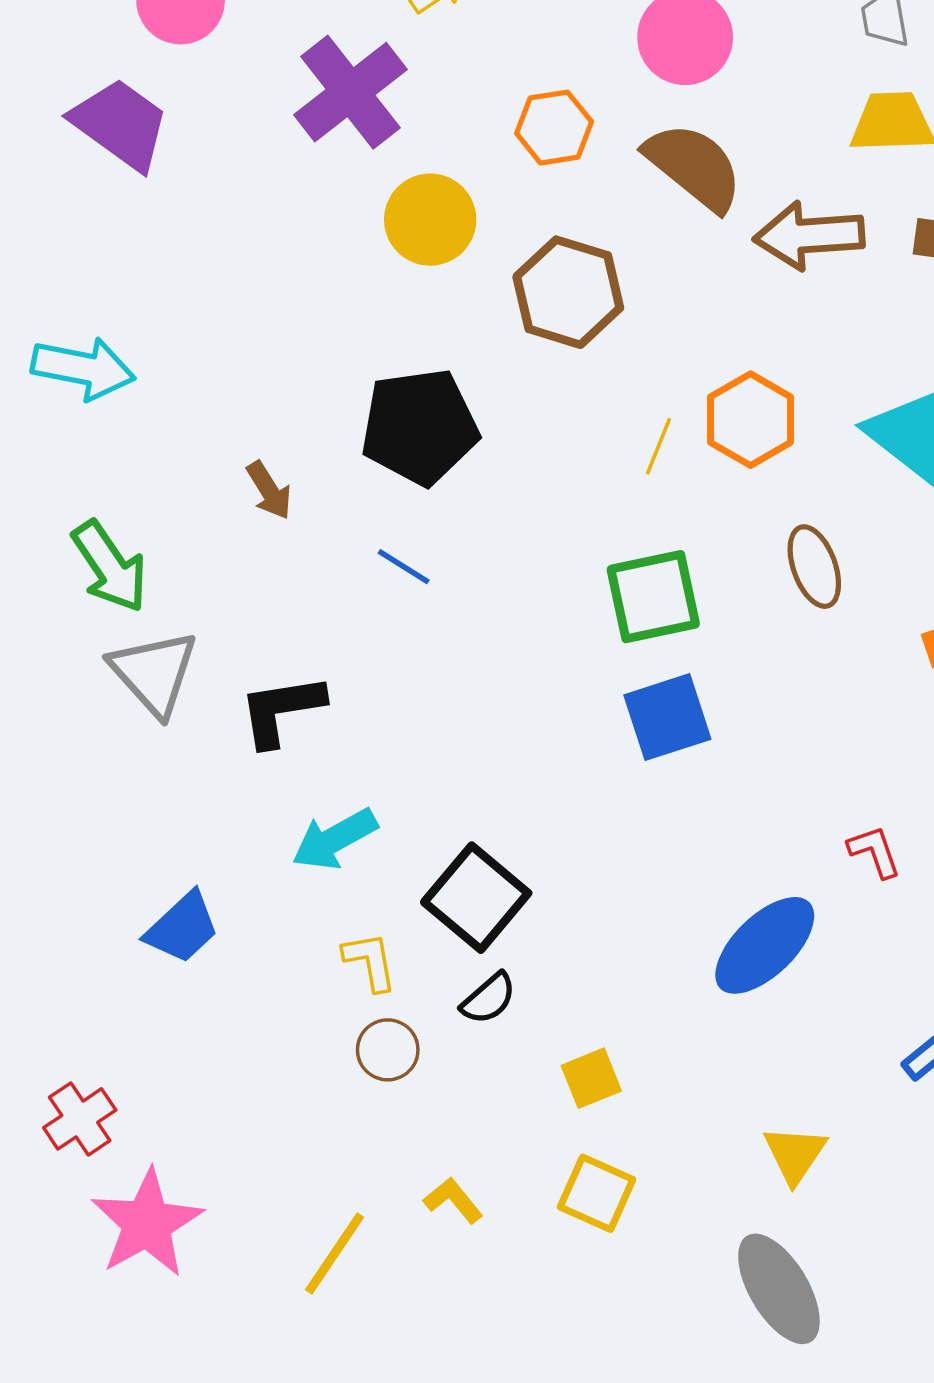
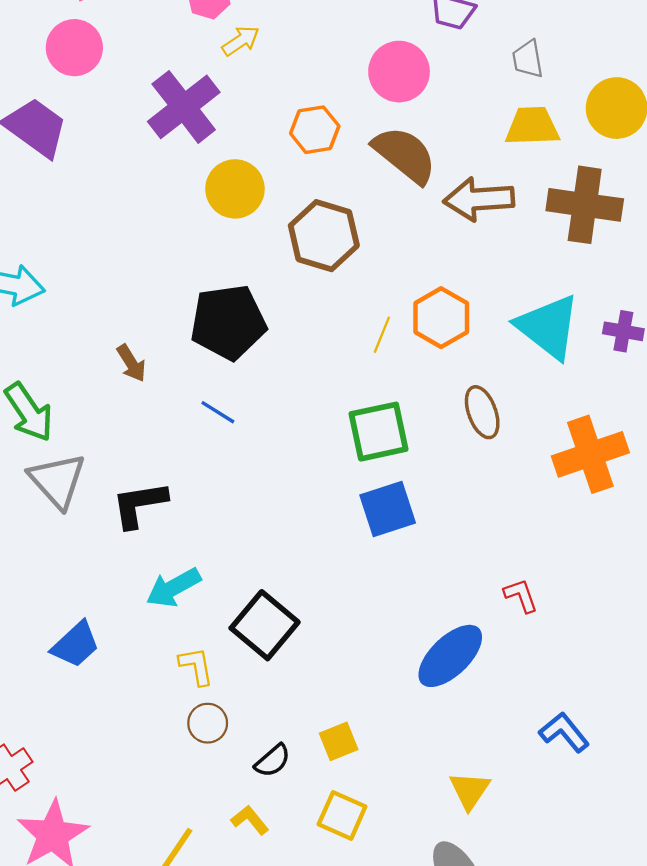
black semicircle: (489, 999) -> (273, 761), moved

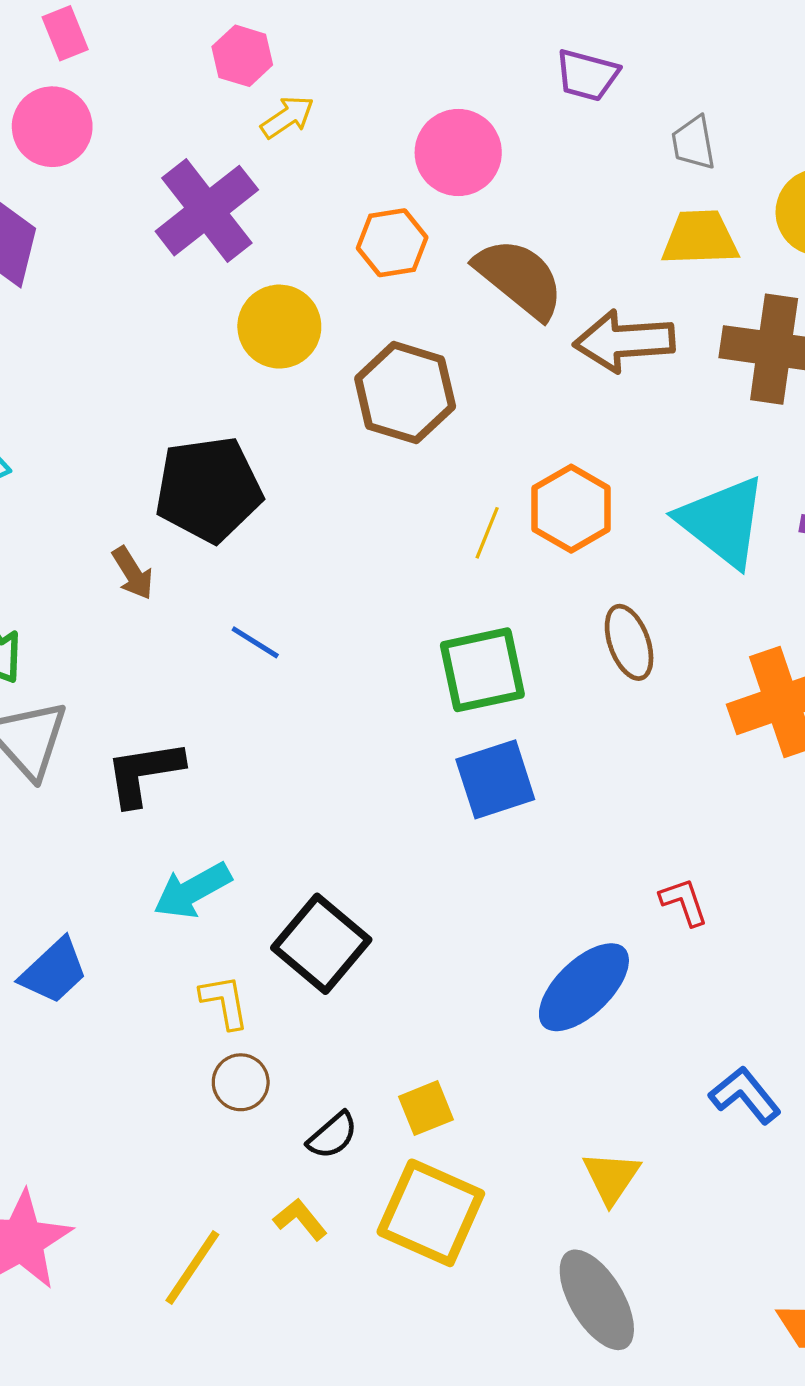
pink circle: (399, 72) -> (458, 153), moved
black pentagon: (228, 322) -> (208, 489), moved
yellow square: (342, 815) -> (431, 1213), size x1.5

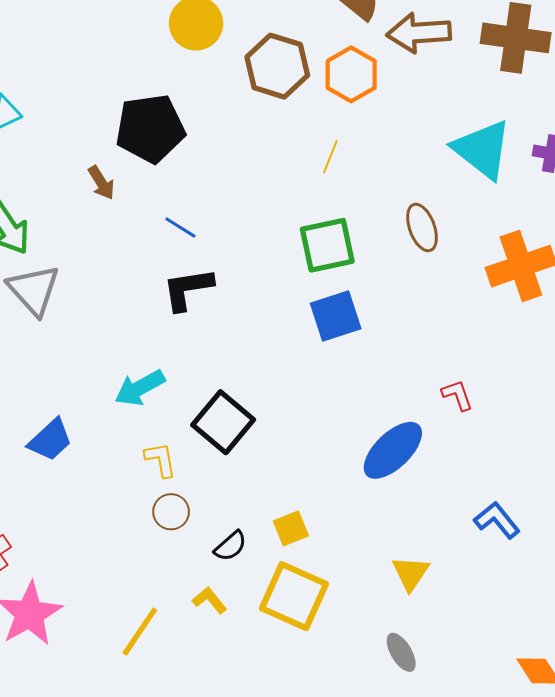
orange hexagon: (571, 509) -> (351, 74), moved
black L-shape: (144, 773) -> (188, 289), moved
gray ellipse: (597, 1300) -> (401, 652), size x0.6

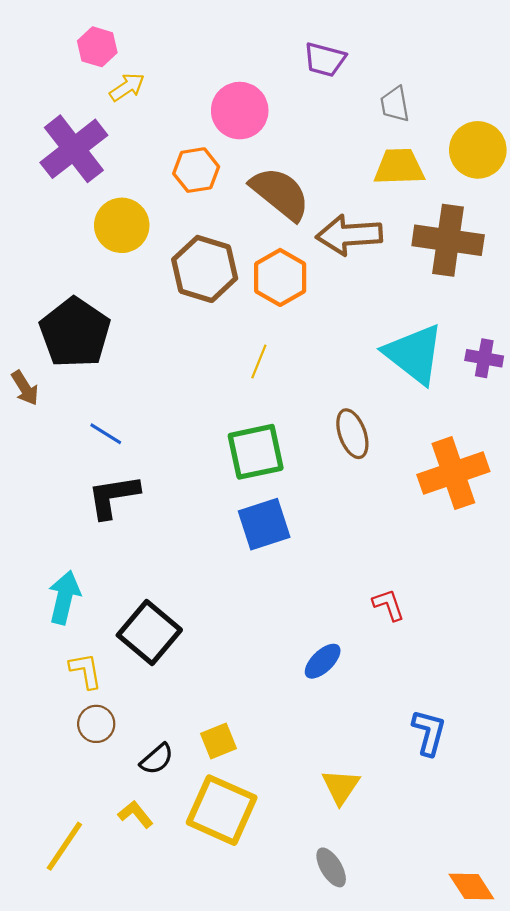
black pentagon: (150, 129) -> (75, 333), turned -30
cyan arrow: (140, 388) -> (64, 597), turned 132
blue ellipse: (393, 450) -> (323, 661), size x0.6
blue L-shape: (497, 520) -> (429, 732), turned 54

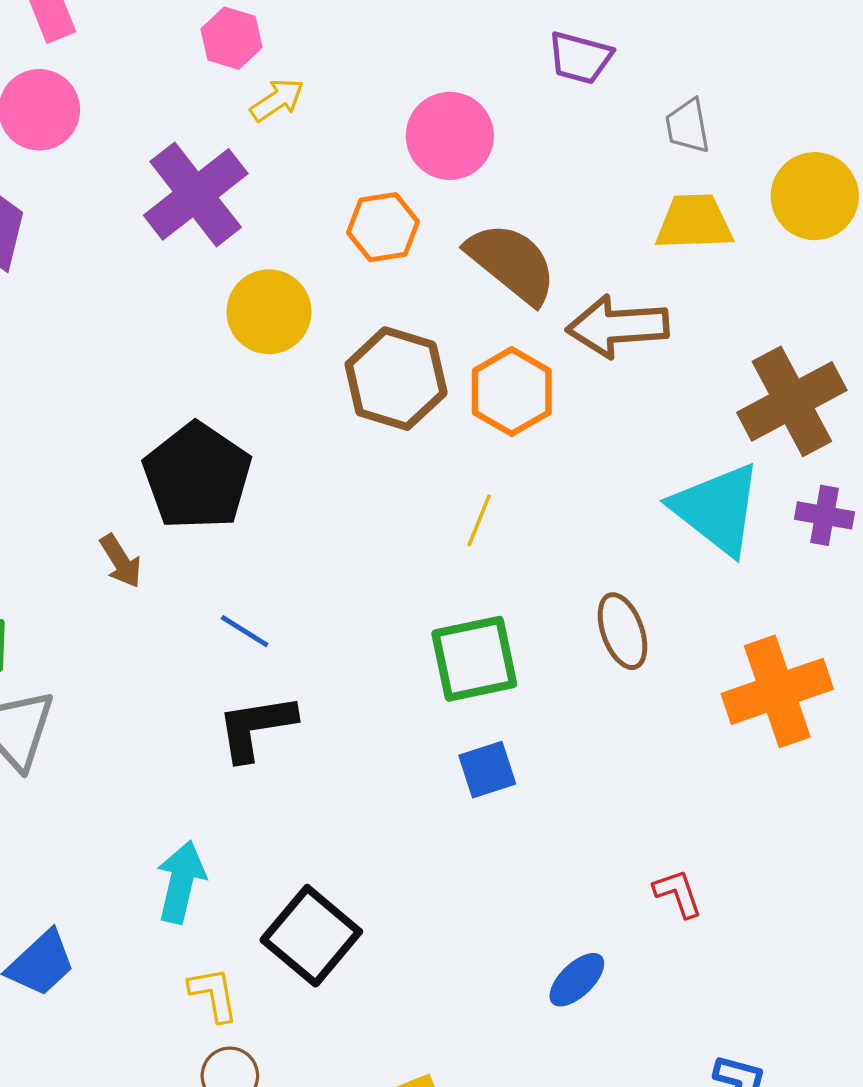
brown cross: (448, 240) -> (792, 401), moved, turned -36
blue square: (264, 524) -> (487, 770), size x0.7

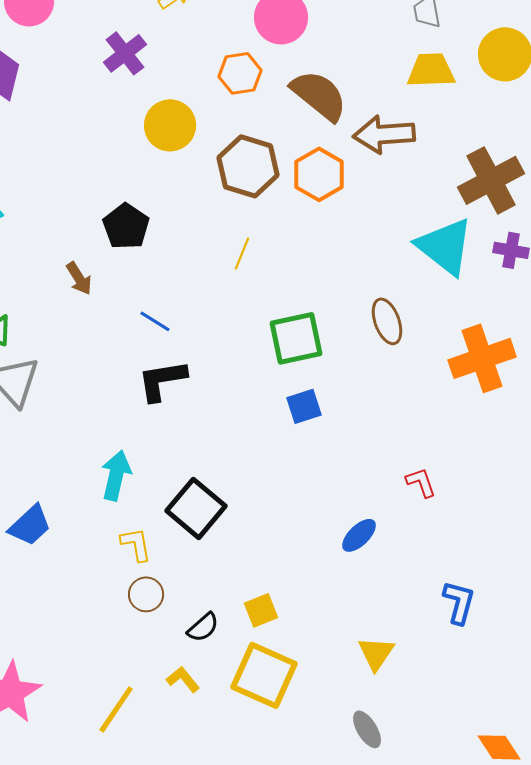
purple cross: (196, 194) -> (125, 53), size x0.7
black pentagon: (197, 476) -> (126, 226), size x0.7
yellow line: (479, 520) -> (242, 253), moved

